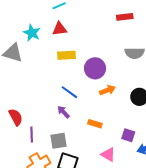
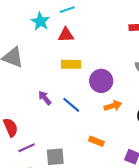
cyan star: (32, 33) -> (40, 21), moved
purple arrow: (63, 112) -> (45, 98), moved
purple line: (32, 134) -> (27, 148), turned 63

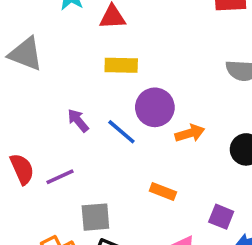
purple circle: (101, 81) -> (155, 107), moved
purple line: (27, 148) -> (60, 177), moved

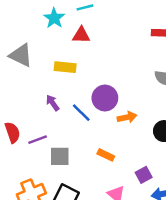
yellow rectangle: (121, 65) -> (65, 67), moved
gray square: (95, 217) -> (60, 156), moved
purple square: (221, 217) -> (144, 175), turned 35

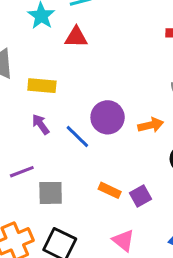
yellow rectangle: (65, 67) -> (42, 86), moved
orange arrow: (127, 117) -> (151, 125), moved
purple square: (144, 175) -> (140, 196), moved

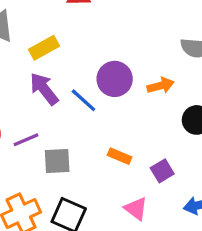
yellow rectangle: (42, 86) -> (44, 48), turned -32
purple arrow: (41, 124) -> (44, 89), size x1.5
purple square: (140, 196) -> (162, 171), moved

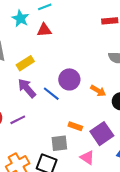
orange arrow: (161, 86) -> (98, 91), moved, turned 49
gray square: (57, 161) -> (59, 143), moved
purple square: (162, 171) -> (102, 134), size x1.6

